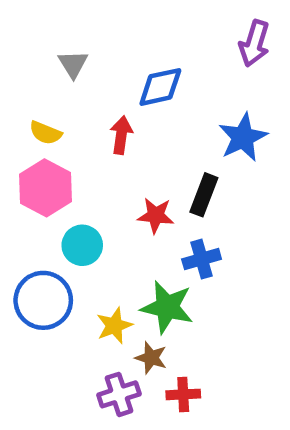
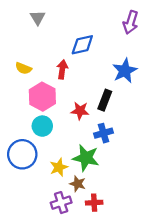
gray triangle: (73, 64) -> (38, 18), moved
pink hexagon: (46, 188) -> (42, 97), moved

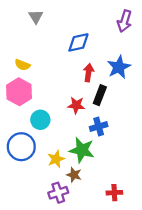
red arrow: (62, 69) -> (89, 73), moved
pink hexagon: (42, 97) -> (19, 92), moved
red cross: (94, 203) -> (114, 193), moved

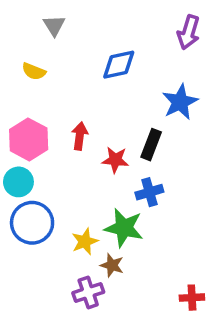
yellow semicircle: (22, 65) -> (34, 71), moved
red arrow: (89, 73) -> (80, 136), moved
cyan circle: (40, 120) -> (18, 182), moved
red cross: (114, 193) -> (192, 298), moved

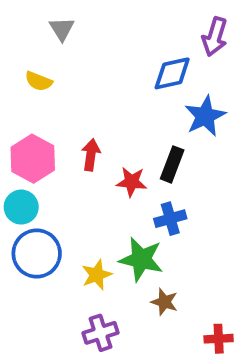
blue diamond: (119, 65) -> (172, 73), moved
brown star: (112, 265) -> (164, 302), moved

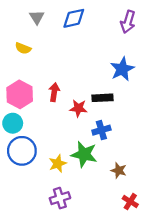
blue diamond: (172, 73) -> (74, 18), moved
black rectangle: (172, 164) -> (103, 98), turned 66
brown star: (164, 302) -> (119, 170), moved
red cross: (219, 339) -> (130, 202), turned 35

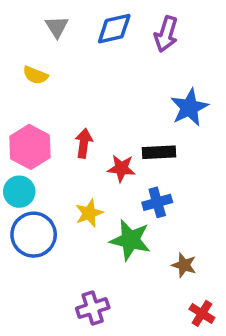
purple arrow: (128, 22) -> (166, 34), moved
yellow star: (58, 164) -> (89, 213), moved

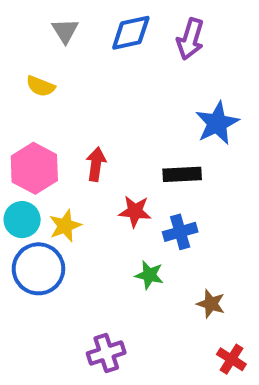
red star: (121, 168) -> (135, 211), moved
yellow star: (89, 213) -> (65, 226), moved
green star: (130, 240) -> (149, 275), size x0.6

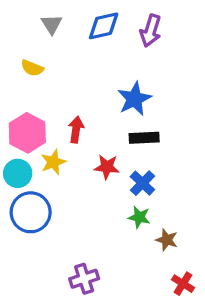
blue star: (217, 123) -> (134, 99), moved
yellow star: (65, 226) -> (53, 162), moved
blue cross: (180, 232) -> (142, 183), turned -30
green star: (149, 275) -> (139, 217), moved

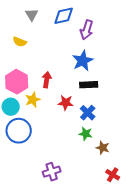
purple arrow: (151, 31) -> (87, 30), moved

